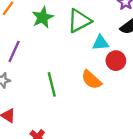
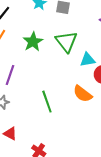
green triangle: (79, 21) -> (66, 42), turned -35

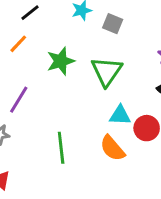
cyan triangle: (88, 60) -> (120, 115), moved

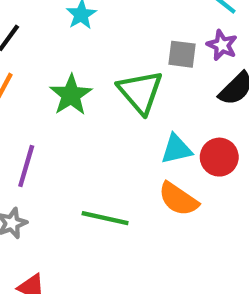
gray square: (113, 24) -> (182, 54), moved
green line: (61, 148) -> (105, 218), turned -56

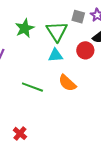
cyan triangle: (176, 149) -> (55, 55), moved
red circle: (219, 157) -> (85, 50), moved

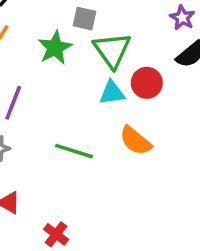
gray square: (78, 17) -> (85, 19), moved
red circle: (85, 50) -> (147, 83), moved

